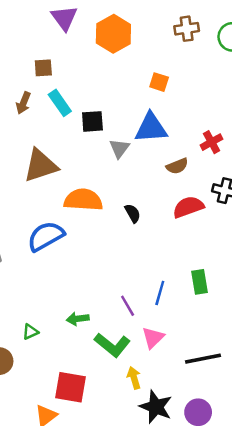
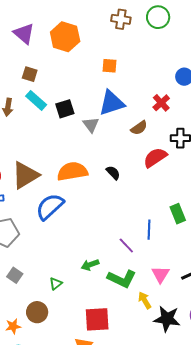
brown cross: (187, 29) -> (121, 19), turned 30
brown square: (43, 68) -> (30, 74), moved, turned 35
brown triangle: (40, 166) -> (25, 175), moved
pink triangle: (153, 338) -> (161, 274), moved

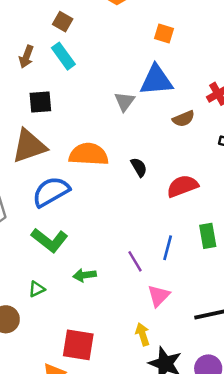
black square: (65, 109) -> (40, 102), moved
red semicircle: (155, 158) -> (182, 186), moved
pink triangle: (161, 274) -> (159, 296), moved
green L-shape: (122, 279) -> (50, 240), moved

